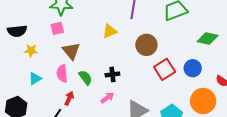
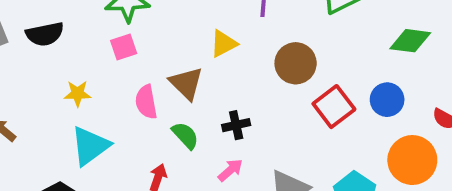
black semicircle: (17, 31) -> (45, 34), moved
brown triangle: (71, 51) -> (186, 83), moved
pink semicircle: (62, 73) -> (146, 102), moved
cyan triangle: (35, 79) -> (90, 146), size x1.6

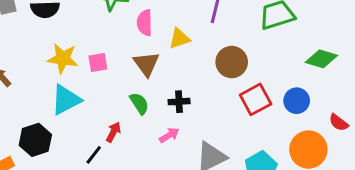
pink square: (124, 47) -> (98, 62), moved
yellow star: (78, 94) -> (63, 58), size x1.5
pink semicircle: (146, 102) -> (145, 23), moved

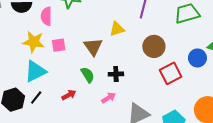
pink semicircle: (145, 23) -> (46, 16), moved
blue circle: (297, 101) -> (197, 58), moved
red arrow: (113, 132) -> (69, 95), turned 32
black line: (94, 155) -> (36, 98), moved

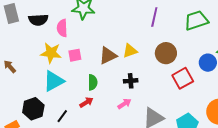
yellow triangle: (117, 29) -> (130, 51), moved
brown triangle: (93, 47) -> (108, 56), turned 42
green semicircle: (88, 75) -> (93, 82), moved, turned 35
black line: (36, 98) -> (62, 116), moved

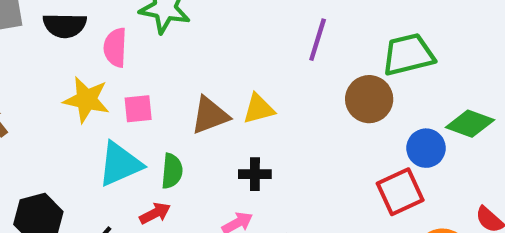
brown circle: (166, 53) -> (369, 99), moved
red square: (183, 78) -> (400, 192), moved
cyan triangle: (54, 81) -> (120, 164), moved

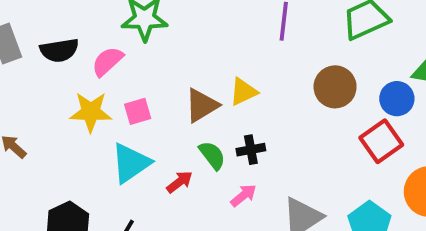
pink semicircle: (115, 48) -> (107, 61), turned 56
brown circle: (369, 99) -> (335, 87), moved
green semicircle: (172, 171) -> (212, 155), moved, turned -32
red arrow: (155, 213) -> (180, 182), moved

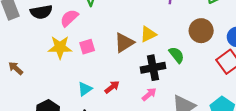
black cross: (251, 150) -> (153, 68), size x1.5
green semicircle: (212, 155) -> (177, 55), moved
cyan triangle: (131, 163) -> (85, 89), moved, size x0.6

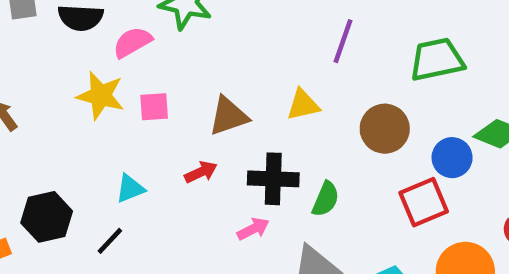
yellow triangle: (148, 34) -> (303, 105), moved
green semicircle: (177, 55) -> (326, 199), moved, turned 48
red arrow: (112, 87) -> (201, 172), moved

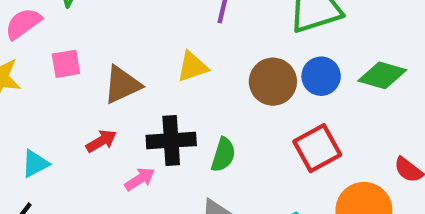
pink square: (154, 107) -> (66, 64), moved
blue circle: (452, 158) -> (321, 76), moved
pink arrow: (253, 229) -> (140, 179), moved

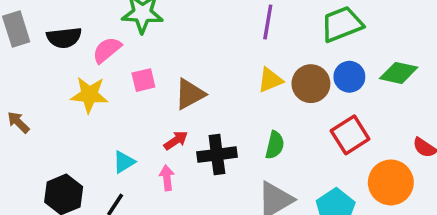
yellow triangle: (192, 67) -> (270, 80), moved
black cross: (171, 140) -> (217, 155), moved
pink arrow: (140, 179) -> (167, 178), moved, turned -60

